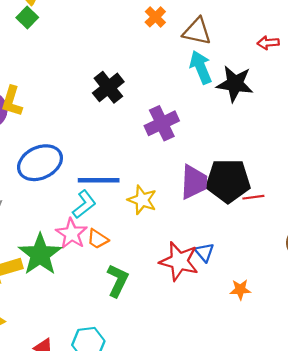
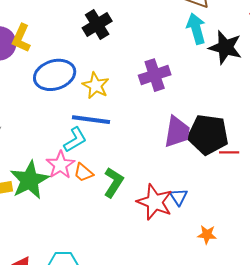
black cross: (108, 87) -> (97, 25), moved
blue ellipse: (40, 163) -> (55, 75), moved
yellow star: (142, 200) -> (96, 86), moved
green L-shape: (118, 281) -> (113, 182), moved

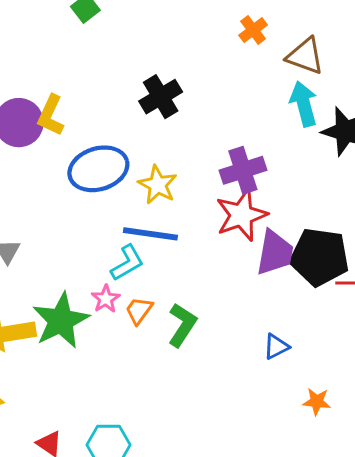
pink star: (60, 165) -> (106, 299), size x0.7
orange trapezoid: (83, 173) -> (139, 310), turned 85
blue triangle: (179, 197) -> (276, 347), turned 36
red star: (155, 202) -> (242, 215), moved, turned 30

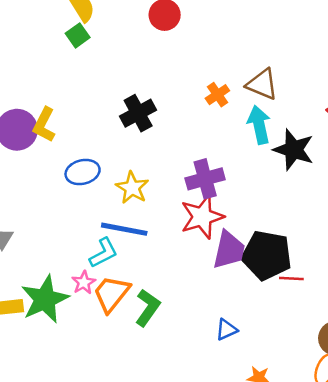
orange cross: (253, 30) -> (217, 95), moved
blue ellipse: (98, 169) -> (83, 172), size x0.7
orange trapezoid: (139, 310) -> (111, 294), size x1.6

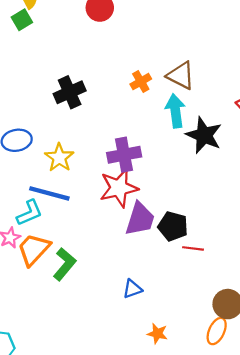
black pentagon: (267, 255) -> (173, 226), size x0.7

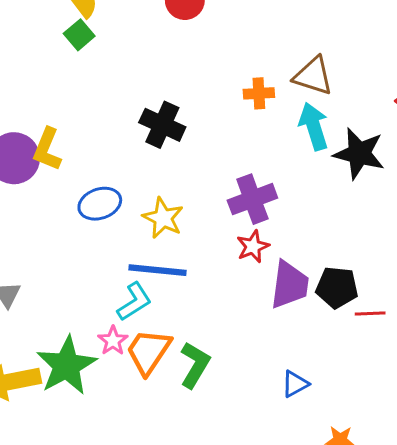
orange cross: (141, 82) -> (259, 93), turned 36
black cross: (70, 92) -> (162, 125), turned -32
red star: (119, 188) -> (253, 246), size x0.6

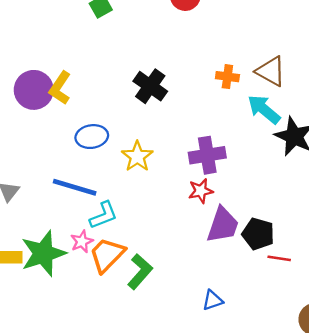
cyan arrow: (314, 126) -> (264, 109), turned -44
blue line: (157, 270) -> (75, 187), moved

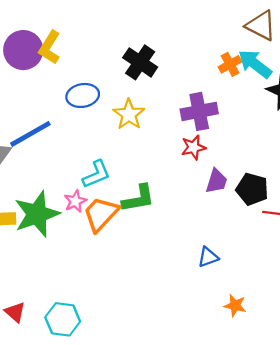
orange cross: (227, 77) -> (230, 64), moved, turned -35
black cross: (150, 86) -> (140, 62), moved
blue line: (75, 187) -> (30, 134), moved, turned -45
purple trapezoid: (223, 225) -> (216, 181), size x0.7
green L-shape: (140, 272) -> (138, 199), moved, turned 40

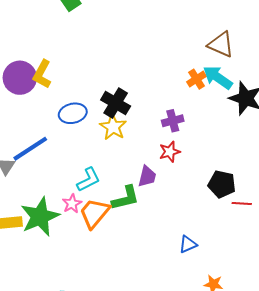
black cross: (140, 62) -> (116, 103), moved
purple cross: (199, 111) -> (173, 121), size x0.7
purple trapezoid: (216, 181) -> (147, 176), moved

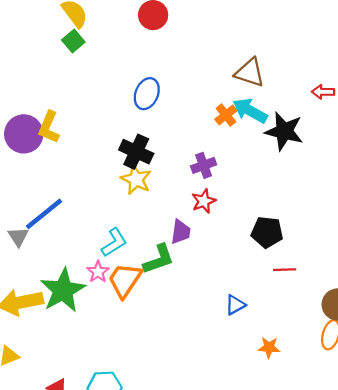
blue ellipse: (73, 113) -> (147, 94), moved, turned -48
red line: (242, 204) -> (285, 270), moved

